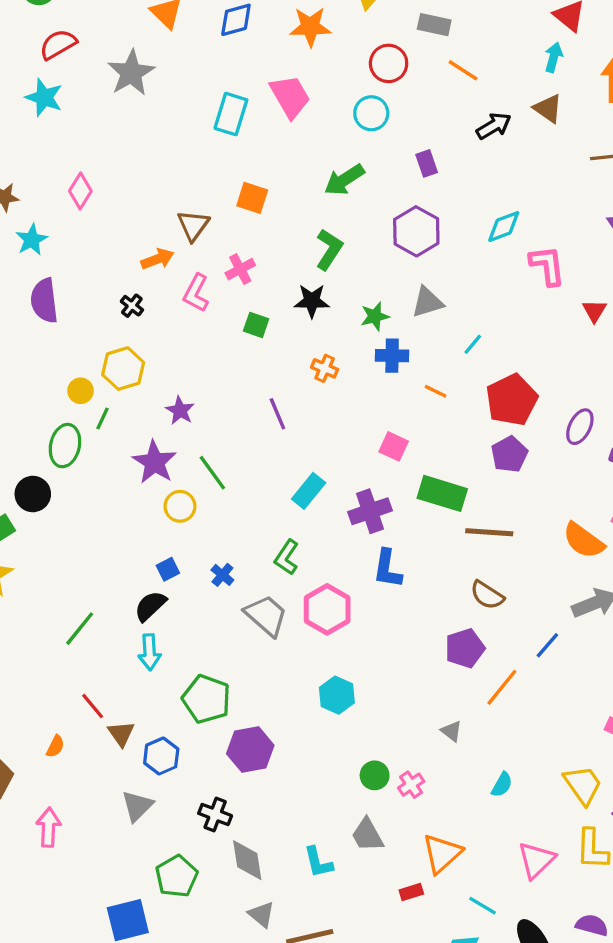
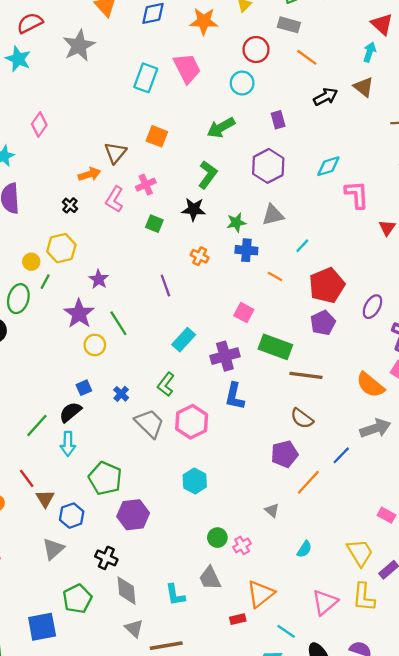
green line: (80, 629) -> (37, 425), moved

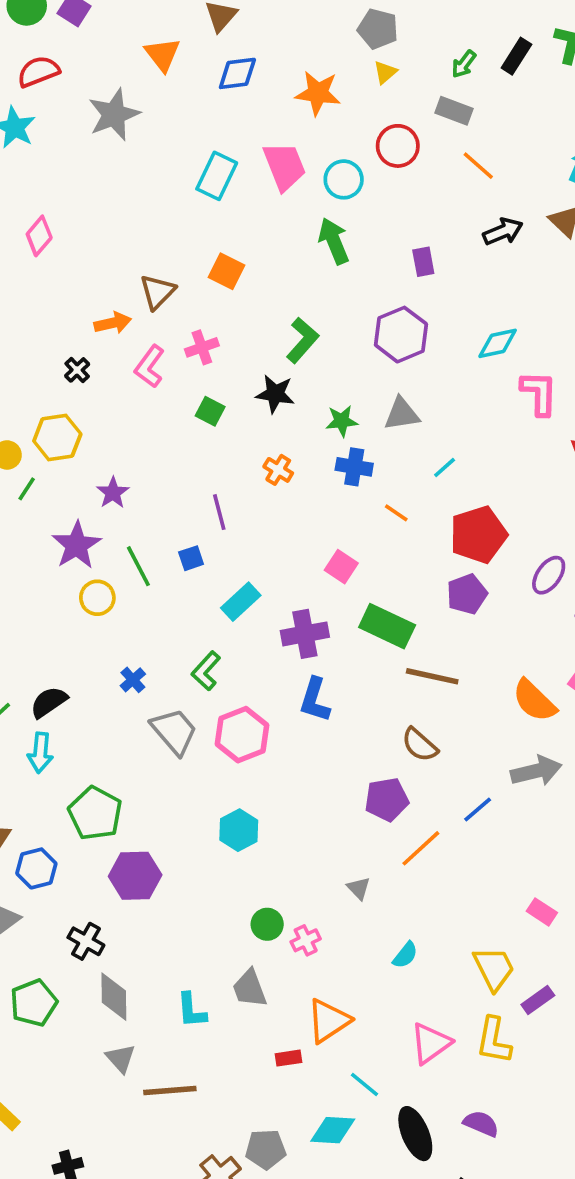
cyan circle: (242, 83) -> (344, 179), moved
green arrow: (221, 128) -> (334, 241), moved, turned 92
blue square: (84, 388) -> (191, 558), moved

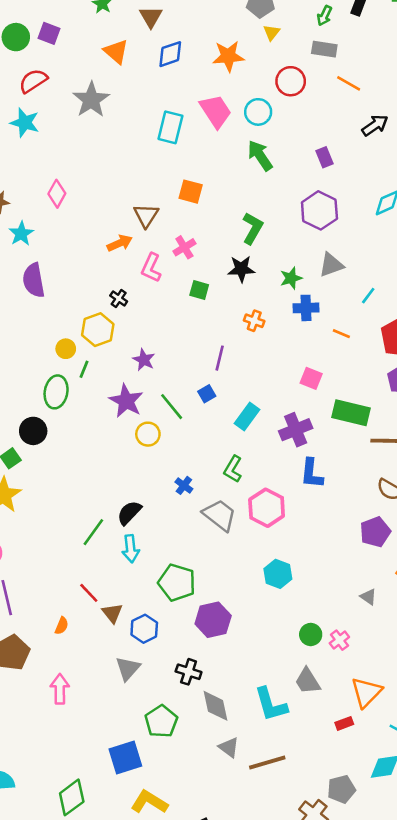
black cross: (77, 370) -> (119, 299), moved
purple line: (219, 512) -> (220, 358), turned 40
cyan L-shape: (191, 1010) -> (271, 704), size x1.4

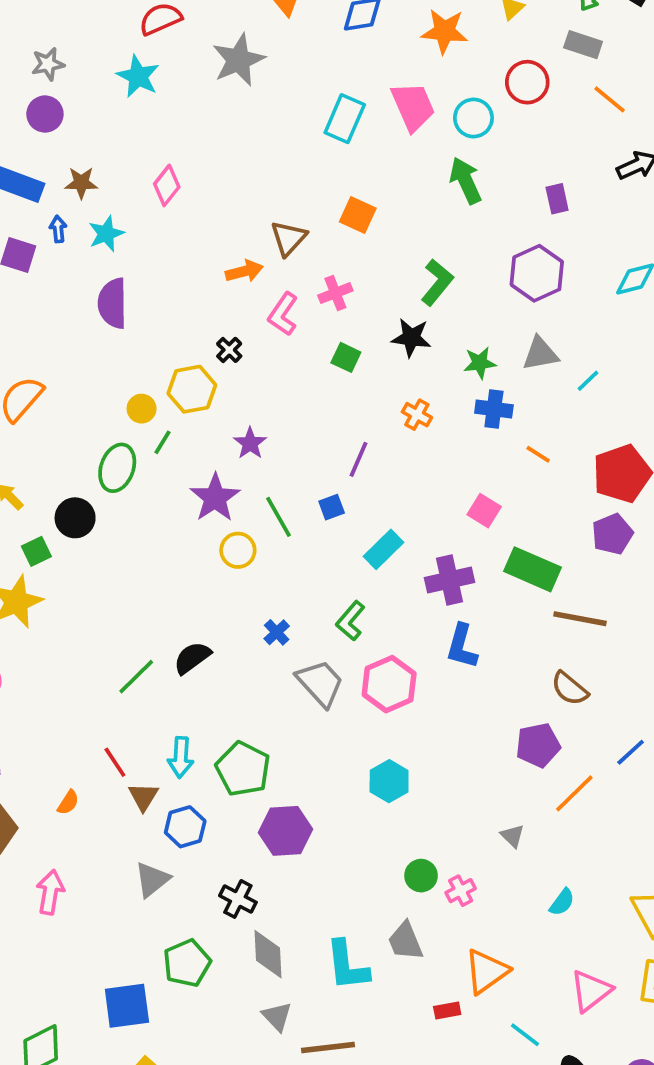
cyan line: (368, 296) -> (588, 381), moved
cyan arrow: (131, 549) -> (181, 757), moved

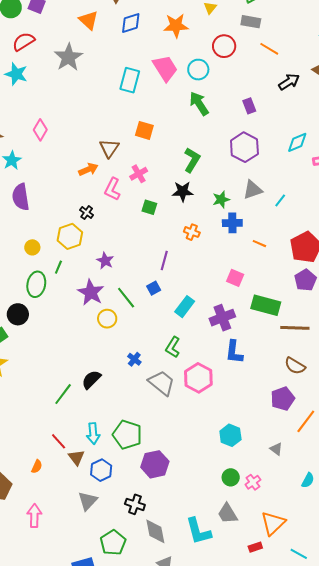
yellow circle: (142, 409) -> (32, 247), moved
cyan hexagon: (389, 781) -> (230, 435), moved

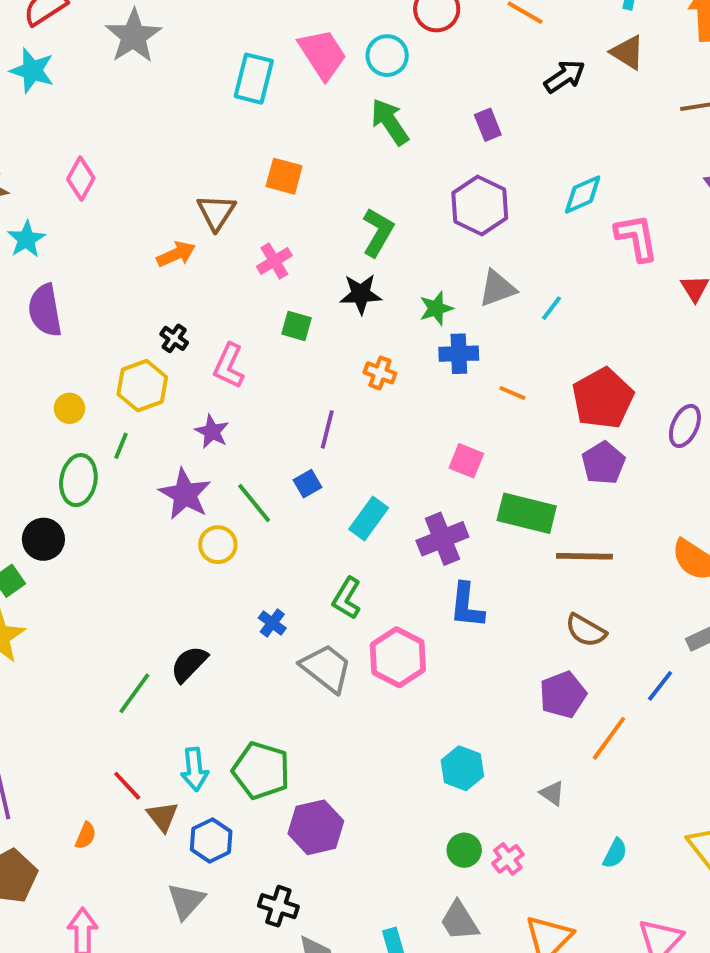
pink L-shape: (112, 189) -> (229, 366), moved

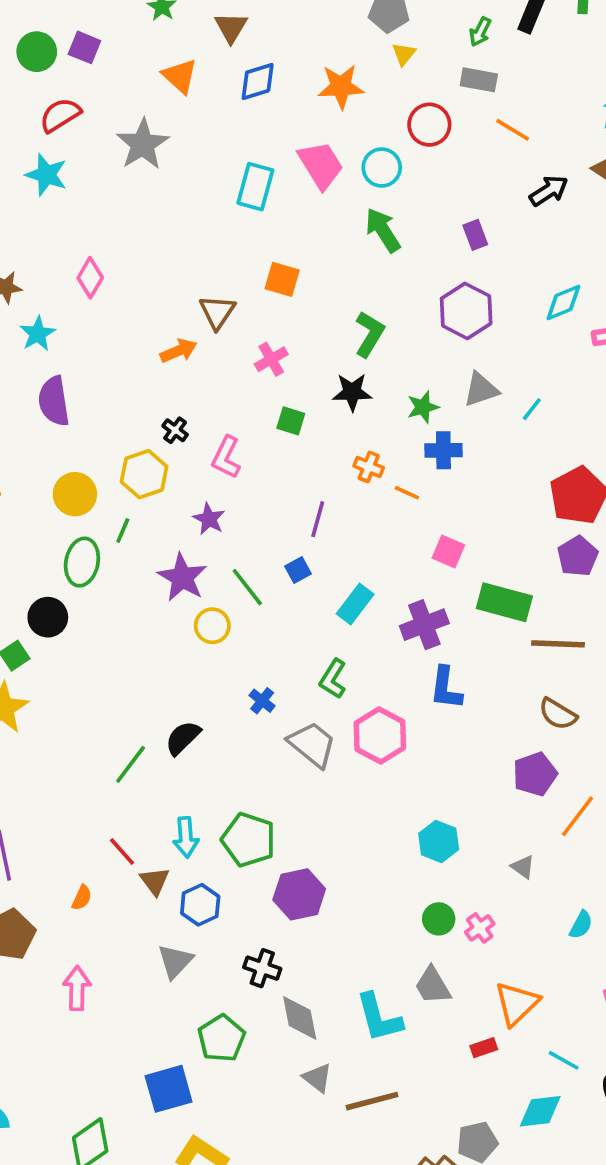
orange line: (512, 393) -> (407, 493), moved
yellow circle: (69, 408) -> (75, 494), size x1.5

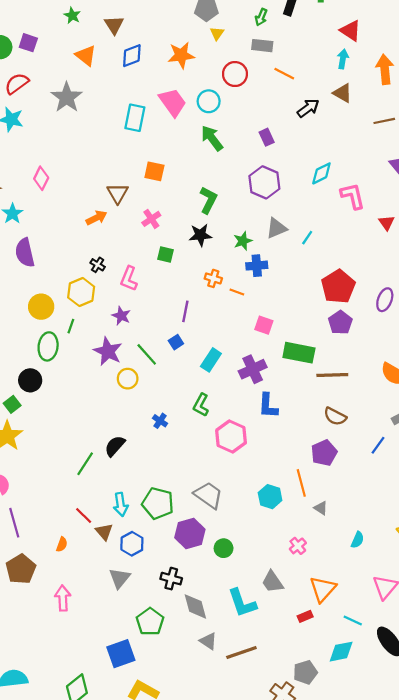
gray trapezoid: (312, 744) -> (208, 495), moved
orange line: (578, 816) -> (301, 483), moved, turned -48
green circle: (439, 919) -> (224, 548), moved

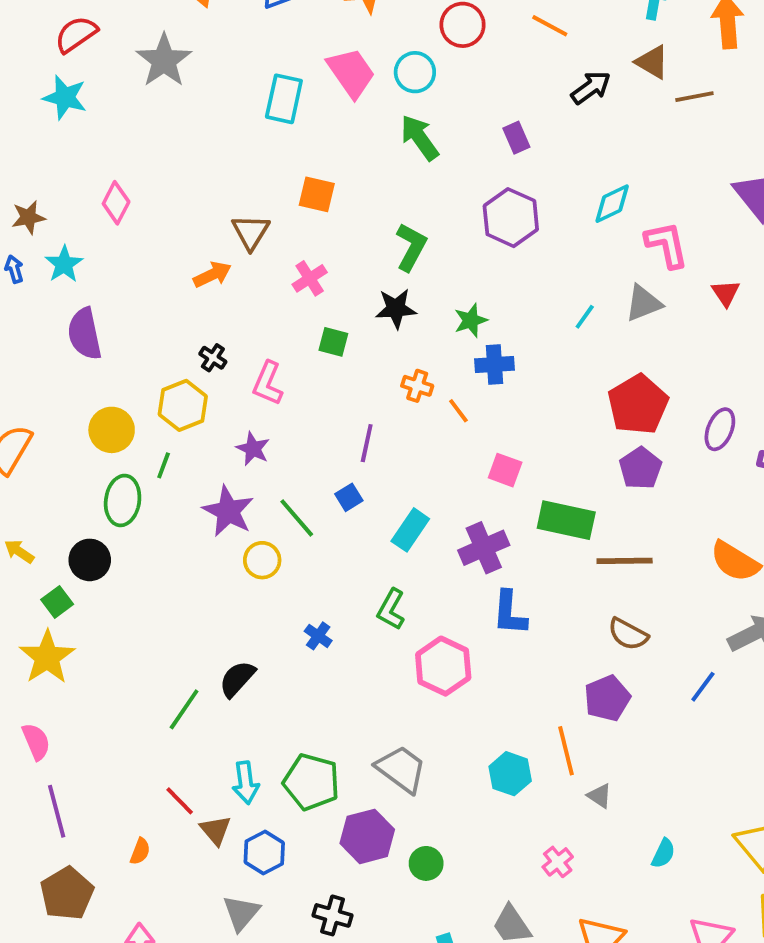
brown line: (384, 121) -> (694, 97), moved
gray triangle: (276, 228) -> (643, 303), moved
orange line: (237, 292) -> (458, 411), turned 32

